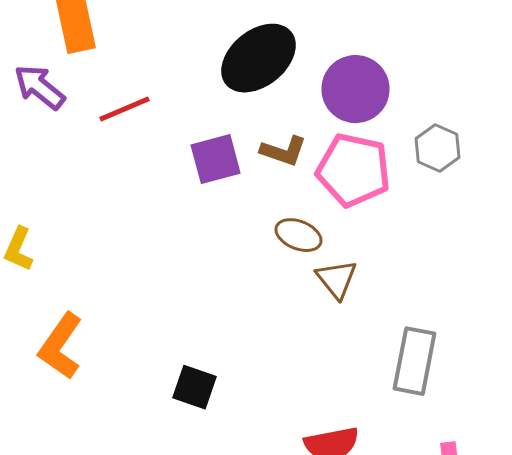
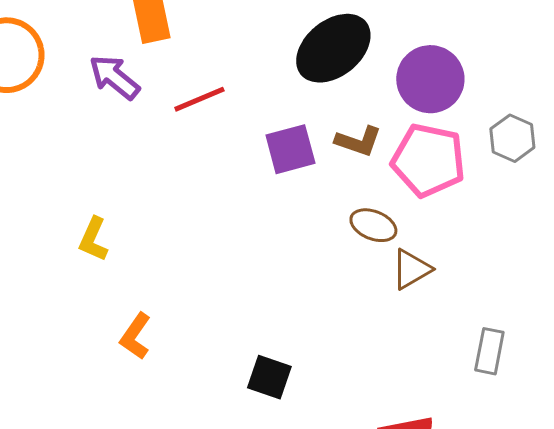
brown triangle: (336, 279) -> (411, 269), turned 39
orange L-shape: (60, 346) -> (135, 336), size x0.7
gray rectangle: (414, 361) -> (489, 351), size x0.7

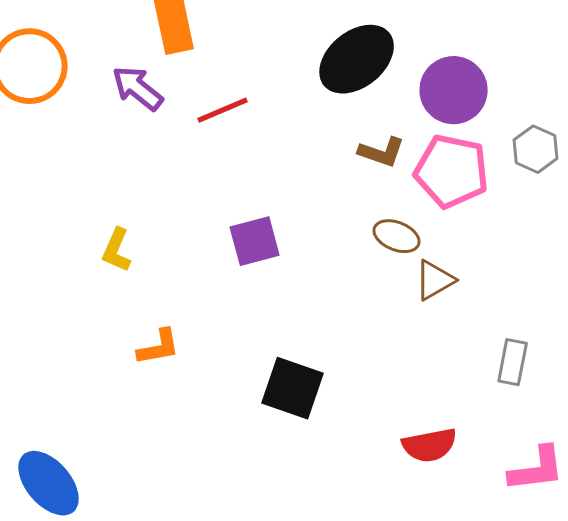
purple square: (290, 149) -> (255, 241), moved
orange L-shape: (135, 336) -> (159, 347), turned -135
black square: (269, 377) -> (293, 388), size x1.4

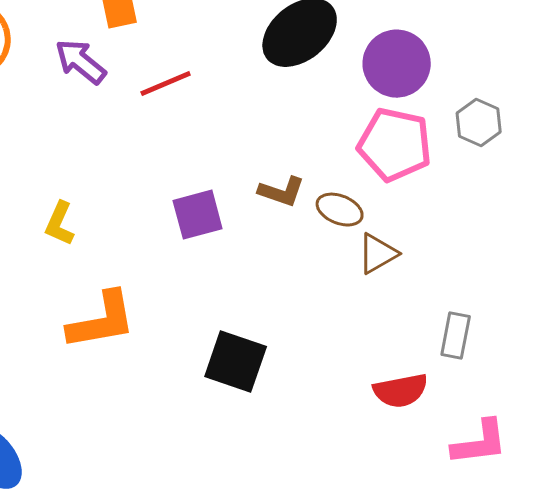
brown L-shape: (382, 152) -> (282, 192), moved
orange L-shape: (159, 347) -> (102, 321), size x1.6
red semicircle: (430, 445) -> (401, 391), moved

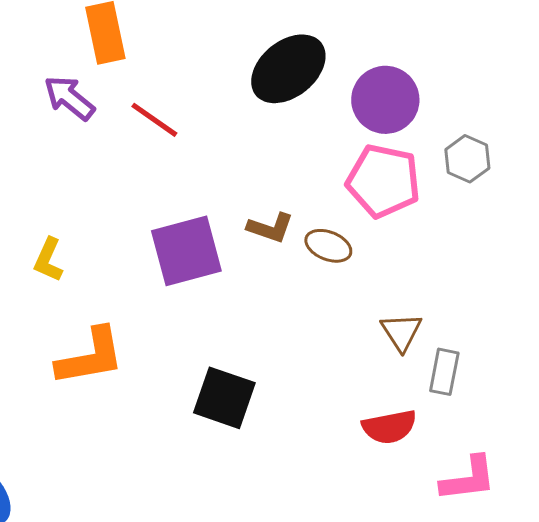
red line: (166, 84) -> (154, 120), turned 58
purple square: (198, 215) -> (186, 251), size x1.4
brown triangle: (378, 254) -> (401, 332), moved, turned -33

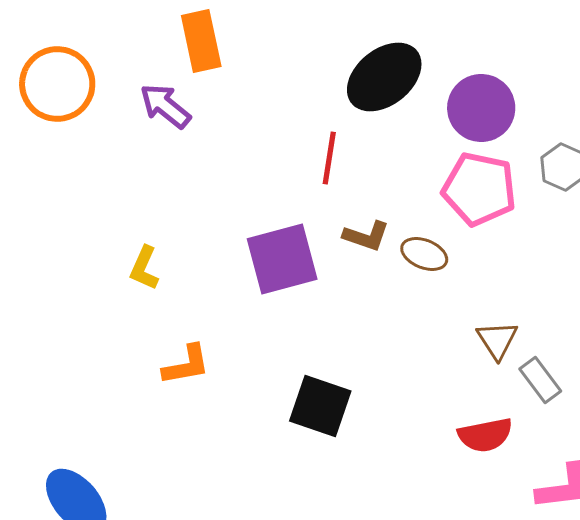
red line: (154, 120) -> (329, 158), moved, turned 64
orange L-shape: (90, 357) -> (186, 365), size x0.7
gray rectangle: (444, 372) -> (540, 380), turned -48

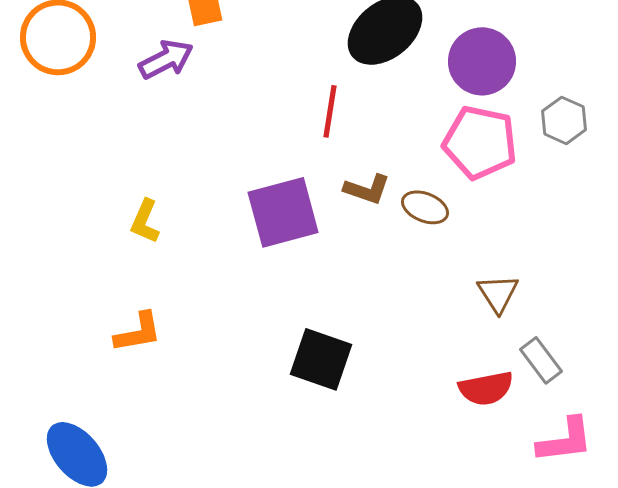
purple arrow: (165, 106) -> (166, 59), turned 114
orange L-shape: (186, 365) -> (138, 332), moved
gray rectangle: (540, 380) -> (541, 360), moved

